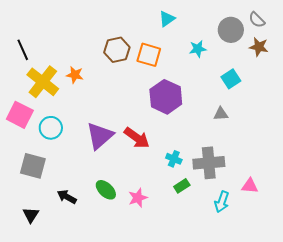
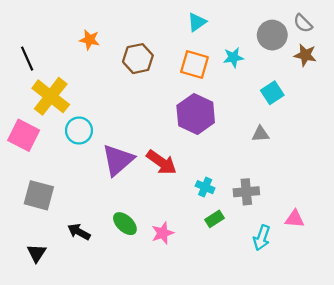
orange square: (149, 55) -> (194, 65), moved
orange star: (75, 75) -> (90, 40), moved
cyan circle: (51, 128) -> (79, 131), moved
gray cross: (209, 163) -> (246, 192), size x0.7

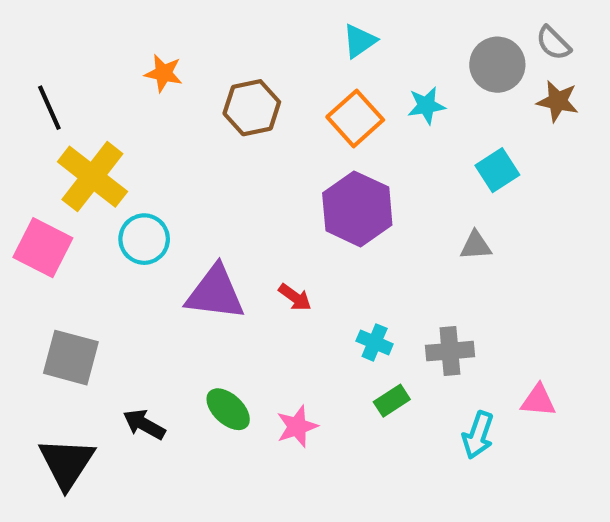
orange square: (194, 65) -> (355, 118), turned 32
purple triangle: (118, 160) -> (215, 293), turned 48
red arrow: (161, 162) -> (295, 297), size x0.6
black triangle: (37, 253) -> (67, 463), size x1.6

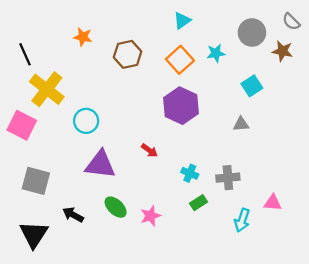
gray semicircle: (553, 43) -> (291, 22), moved
cyan circle: (144, 239) -> (86, 121), moved
purple triangle: (215, 293) -> (100, 165), moved

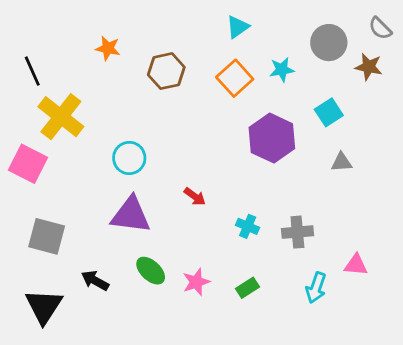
purple hexagon: (181, 106) -> (272, 138), moved
cyan circle: (86, 121) -> (129, 158), moved
gray triangle: (241, 124) -> (342, 162), moved
green rectangle: (198, 203) -> (248, 288), moved

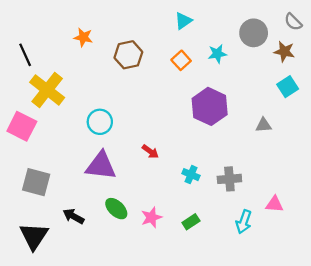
orange square: (235, 78) -> (181, 60), size x0.7
cyan square: (329, 112) -> (288, 87), moved

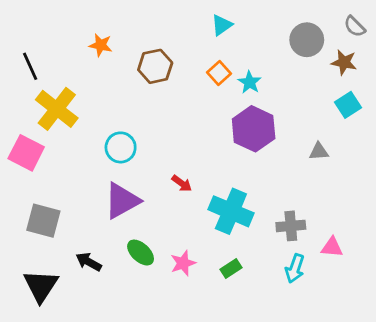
cyan star: (217, 54) -> (250, 82), moved, turned -30
purple triangle: (101, 166) -> (122, 201), turned -36
cyan cross: (191, 175) -> (231, 211), size x2.0
gray cross: (229, 179) -> (291, 226), moved

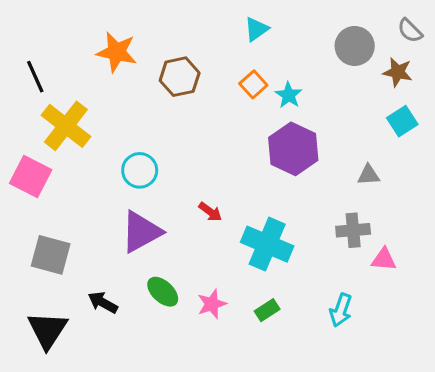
orange star: (101, 45) -> (117, 52), size x1.5
gray cross: (291, 226) -> (353, 230), moved
pink triangle: (332, 247) -> (384, 259), moved

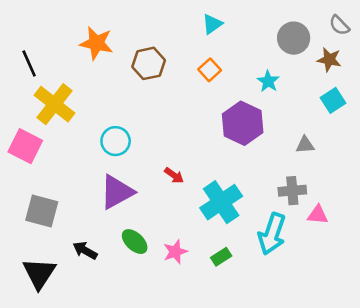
cyan star: (289, 95) -> (268, 81), moved
cyan cross: (267, 244) -> (221, 202), turned 33
cyan arrow: (341, 310) -> (272, 234), moved, size x1.5

